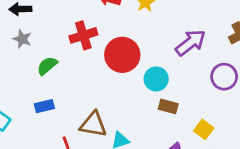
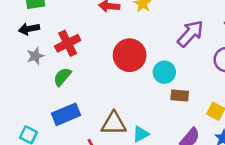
red cross: (83, 35) -> (68, 43), moved
gray star: (22, 39) -> (35, 56), turned -30
blue rectangle: (44, 106) -> (66, 114), size x1.5

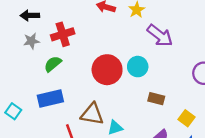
purple arrow: (190, 34) -> (160, 36), moved, turned 76
red circle: (130, 55) -> (107, 70), moved
cyan circle: (164, 72) -> (138, 67), moved

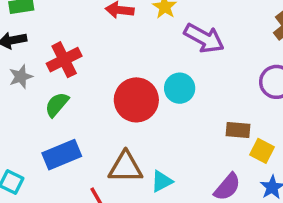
brown rectangle: (156, 99) -> (238, 130), moved

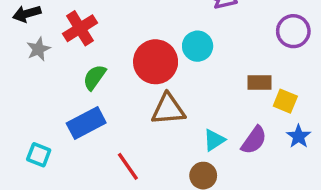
green semicircle: (57, 105) -> (94, 77), moved
brown triangle: (125, 167) -> (168, 109), moved
cyan triangle: (162, 181) -> (214, 140), moved

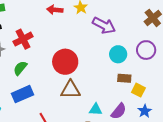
cyan circle: (198, 46) -> (118, 54), moved
green semicircle: (94, 77) -> (20, 68), moved
cyan triangle: (214, 140) -> (96, 109), turned 32

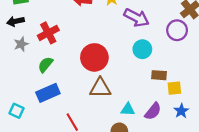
purple circle: (146, 50) -> (177, 30), moved
cyan circle: (118, 54) -> (142, 49), moved
yellow square: (138, 90) -> (174, 88), turned -32

